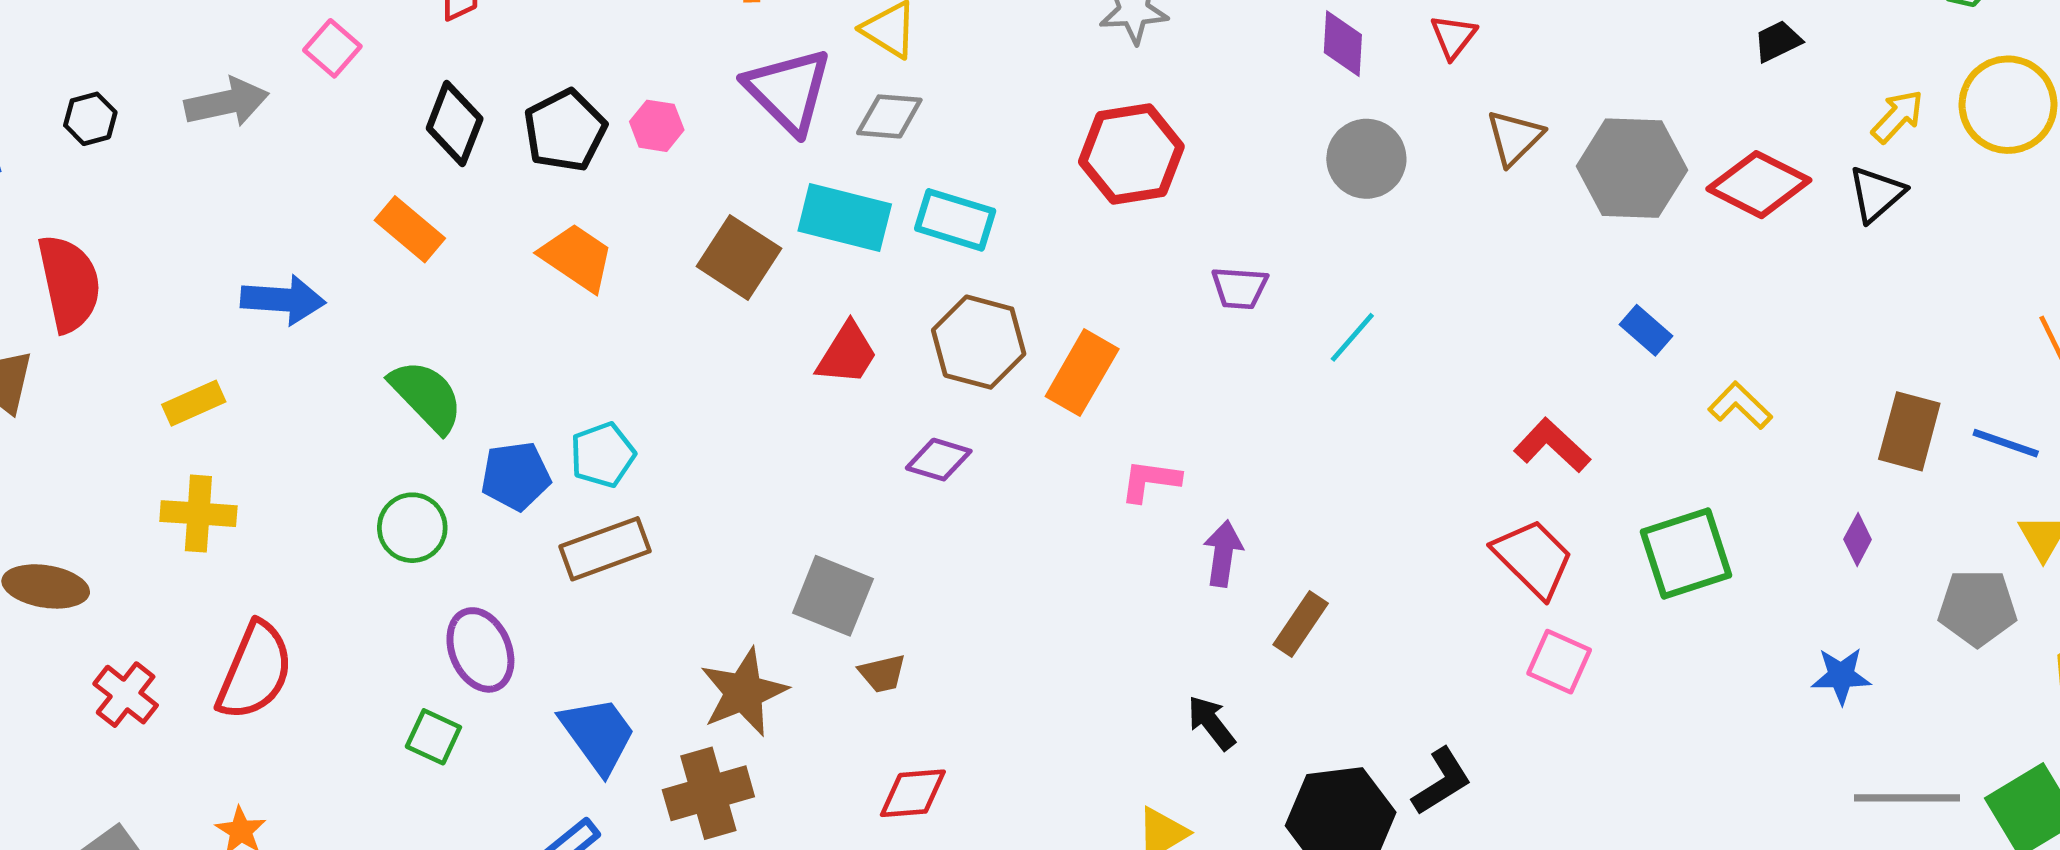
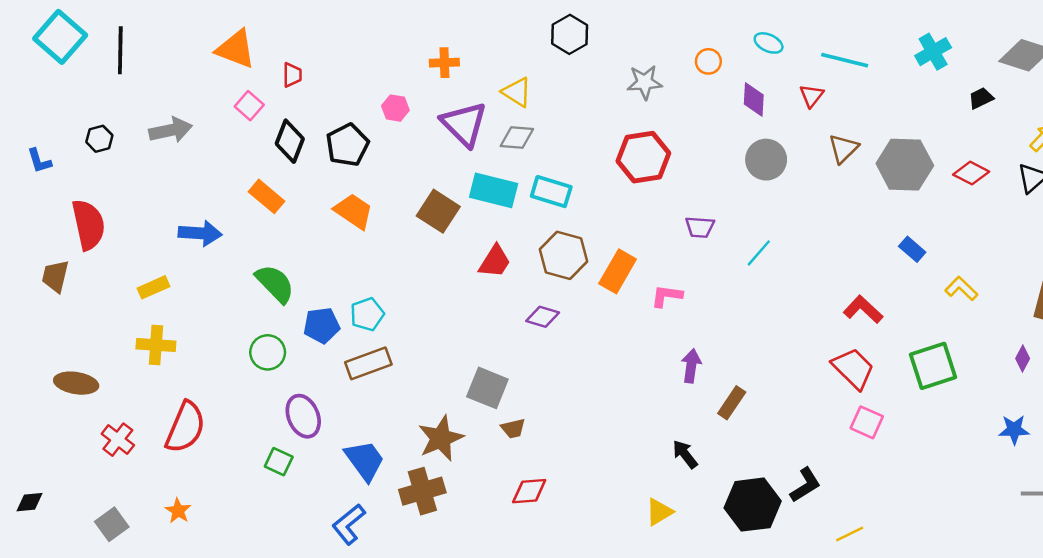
pink square: (332, 48) -> (249, 106), moved
pink hexagon: (657, 126) -> (395, 108), moved
red diamond: (1759, 185) -> (971, 173), size x0.7
pink L-shape: (1150, 481) -> (667, 296), moved

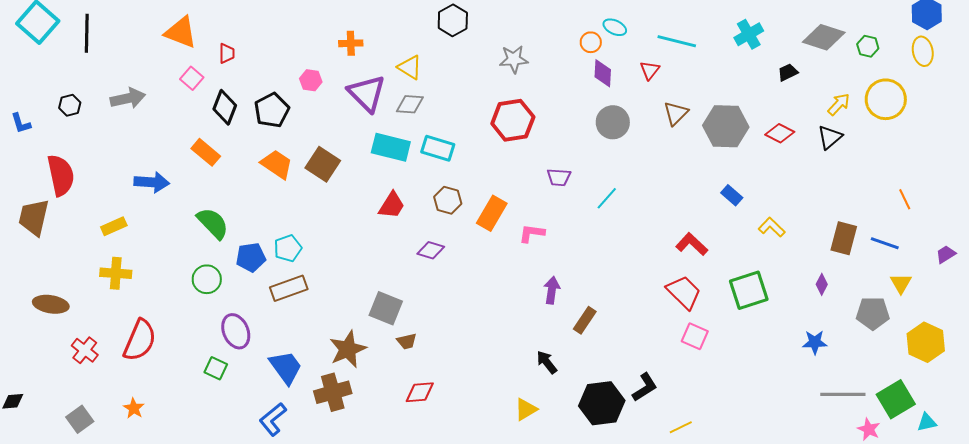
orange circle: (708, 61) -> (591, 42), moved
brown square: (438, 211) -> (323, 164), moved
brown hexagon: (564, 255) -> (448, 200), size x0.7
brown trapezoid: (55, 276) -> (34, 217), size x1.4

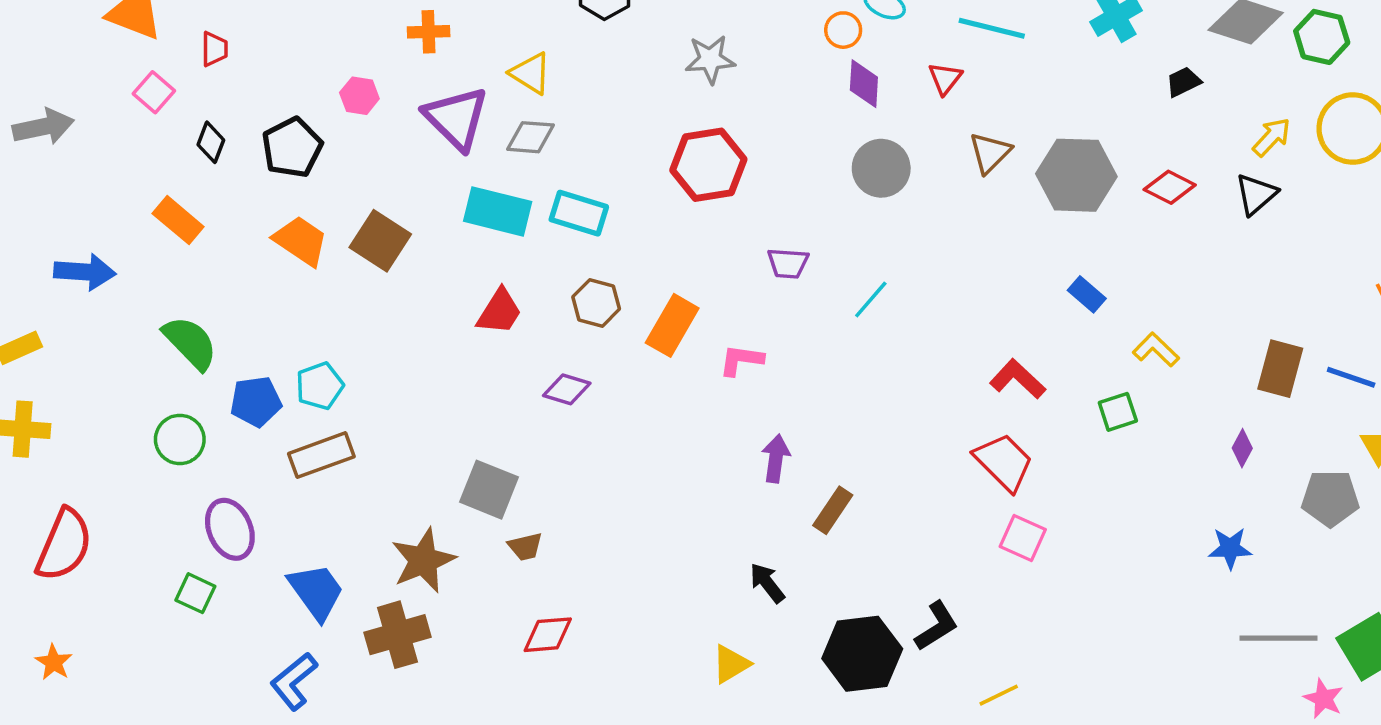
green hexagon: (868, 46) -> (1322, 37), size x1.4
black diamond: (225, 107) -> (211, 142), size x0.7
green square: (749, 290) -> (1118, 412), moved, size x0.6

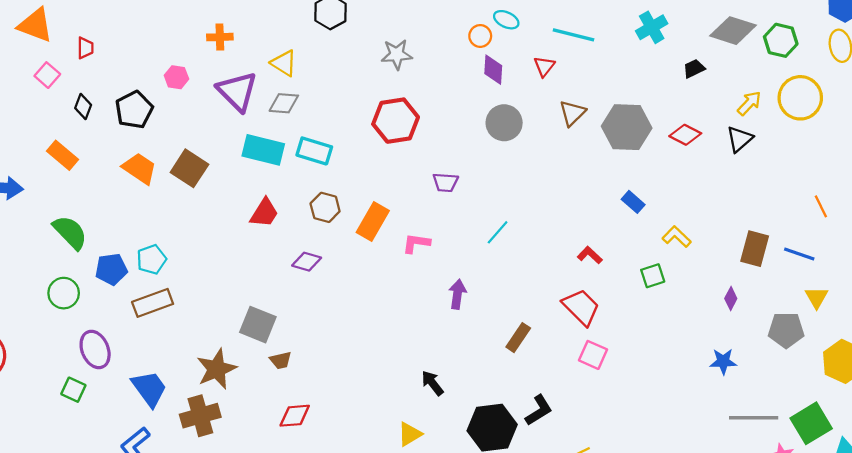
cyan line: (871, 300) -> (498, 232), moved
red L-shape: (1018, 379) -> (590, 255), size x0.7
purple arrow: (776, 458) -> (457, 294), moved
brown rectangle: (833, 510) -> (518, 338), moved

